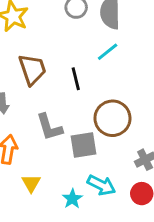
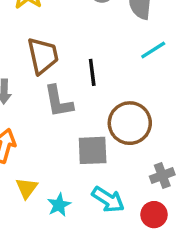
cyan line: (108, 52) -> (153, 50), moved
gray L-shape: (49, 127) -> (58, 101), moved
cyan star: (72, 199) -> (59, 205), moved

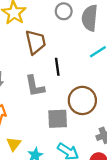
brown trapezoid: (43, 56) -> (36, 42), moved

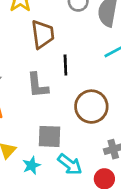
gray square: (58, 119) -> (50, 136), moved

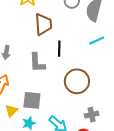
gray square: (50, 136) -> (32, 100), moved

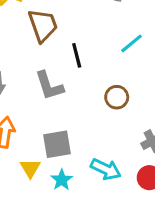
cyan line: (97, 41) -> (132, 43), moved
brown circle: (77, 81) -> (117, 97), size x0.6

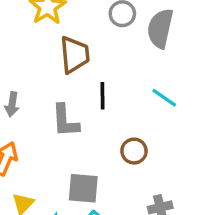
cyan line: (132, 43) -> (164, 98), turned 60
gray square: (57, 144) -> (83, 188), moved

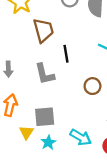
gray square: (83, 188) -> (45, 117), moved

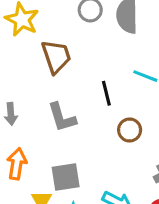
black line: (66, 54) -> (106, 93), moved

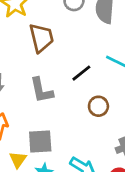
black line: (106, 93) -> (81, 73), turned 60

